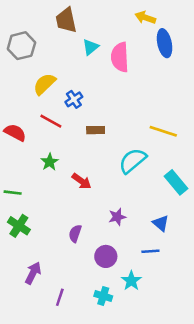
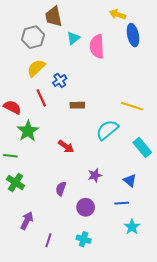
gray hexagon: (21, 46) -> (33, 37), moved
red line: (51, 121) -> (41, 98), turned 36
green star: (50, 162) -> (28, 131), moved, size x1.5
cyan star: (131, 281) -> (132, 227), moved

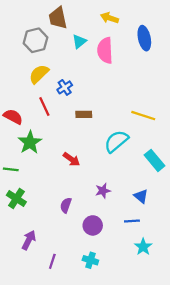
yellow arrow: (118, 14) -> (110, 18), moved

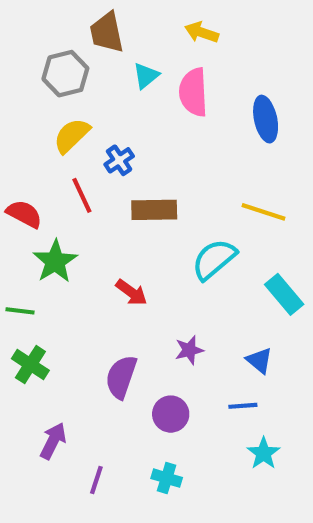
blue ellipse: (144, 38) -> (266, 119), moved
brown rectangle: (84, 114) -> (154, 210), size x1.5
purple semicircle: (66, 205) -> (121, 377), size x1.5

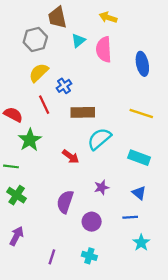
cyan semicircle: (214, 259) -> (99, 139), moved
cyan rectangle: (284, 294) -> (139, 158), moved, turned -30
purple arrow: (53, 441) -> (17, 236), moved

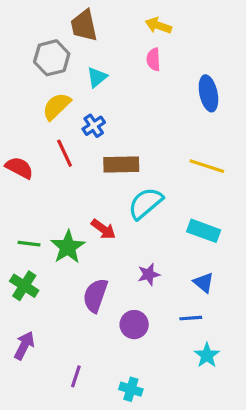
cyan triangle: (78, 41) -> (97, 77), moved
pink semicircle: (104, 49) -> (154, 59), moved, size x0.6
green star: (30, 140) -> (68, 247), moved
green line: (11, 166) -> (29, 244), moved
cyan cross: (89, 256) -> (131, 389), moved

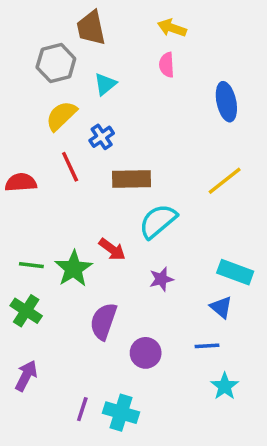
yellow line: (207, 166) -> (225, 181), turned -56
red semicircle: (19, 168) -> (21, 183), turned -32
cyan rectangle: (204, 231) -> (235, 272), moved
purple star: (149, 274) -> (161, 279), moved
cyan cross: (131, 389) -> (121, 413), moved, size x1.4

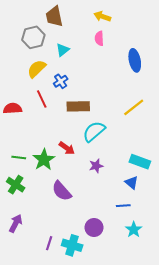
purple semicircle: (103, 321) -> (62, 191), turned -60
purple circle: (146, 353) -> (94, 228), moved

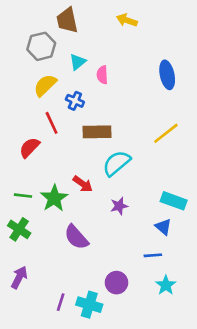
pink semicircle: (99, 38) -> (102, 75), moved
blue cross: (61, 81) -> (75, 101), turned -32
red semicircle: (13, 108) -> (30, 148), moved, turned -42

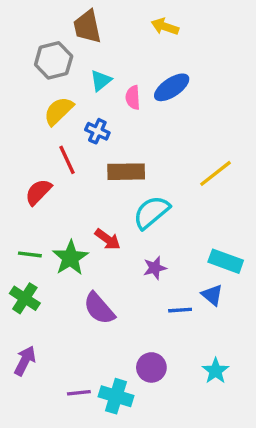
blue ellipse: (167, 75) -> (172, 87), moved, turned 68
blue line: (153, 255) -> (180, 310), moved
purple line: (61, 302) -> (79, 393), turned 66

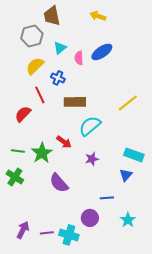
blue triangle: (212, 295) -> (126, 175), turned 32
blue line: (180, 310) -> (107, 198), moved
purple arrow: (25, 361) -> (23, 230), moved

